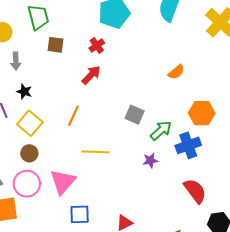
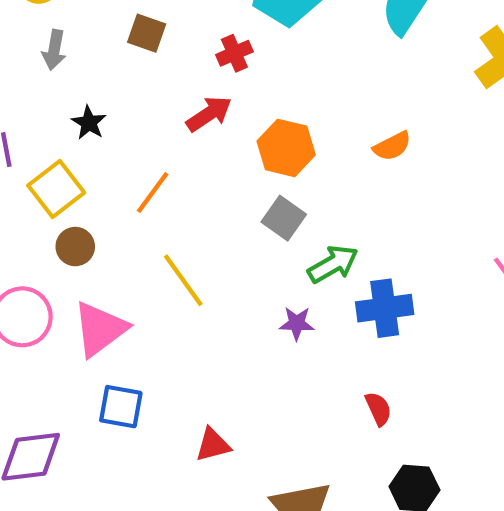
black star: (24, 92) -> (89, 123), moved
orange hexagon: (202, 113) -> (286, 148), moved
yellow line: (95, 152) -> (183, 280), turned 40
brown circle: (29, 153) -> (75, 247), moved
red semicircle: (195, 191) -> (378, 409), size x0.6

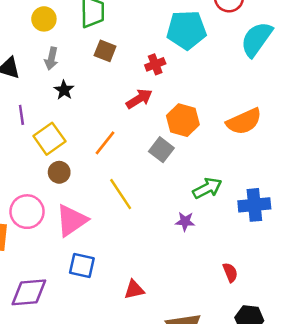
black star: (89, 123) -> (64, 90), moved
orange semicircle: (392, 146) -> (244, 121), size x1.6
gray square: (284, 218) -> (161, 150), moved
blue cross: (385, 308) -> (254, 205), moved

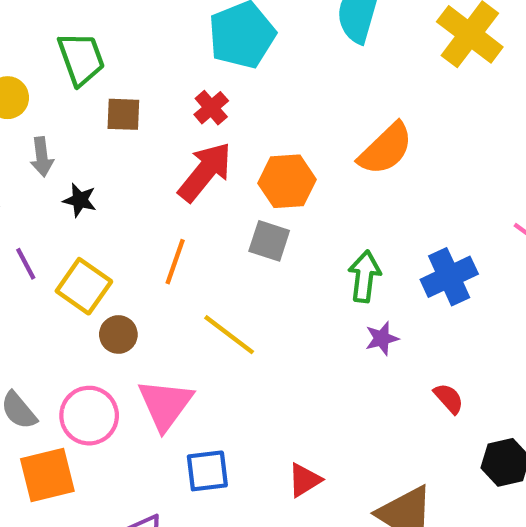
red arrow: (139, 99) -> (205, 172), size x1.4
green arrow: (207, 188) -> (364, 276), turned -36
purple star: (185, 221) -> (382, 338), moved

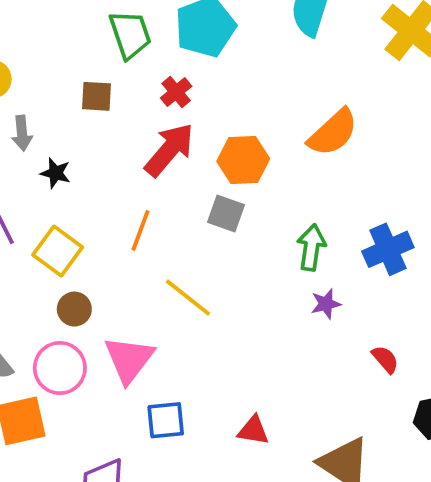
green trapezoid: (81, 59) -> (130, 34), moved
brown circle: (118, 334) -> (74, 309), moved
red triangle: (304, 480) -> (253, 430), turned 40

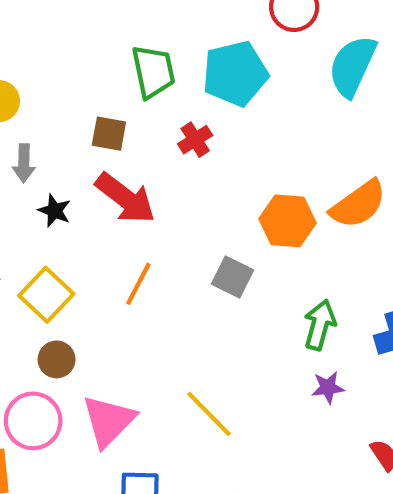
red arrow: (169, 150) -> (125, 198), moved, turned 80
orange hexagon: (243, 160) -> (288, 221), moved
yellow line: (188, 298) -> (209, 414), moved

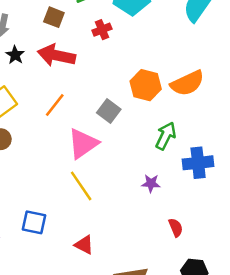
red arrow: (125, 198) -> (57, 55), turned 144
green arrow: (320, 325) -> (166, 136), moved
pink triangle: (109, 421) -> (83, 144), moved

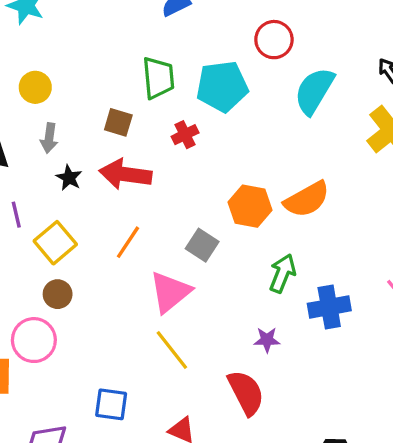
red semicircle: (176, 227) -> (246, 393), moved, size x1.8

